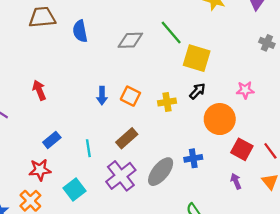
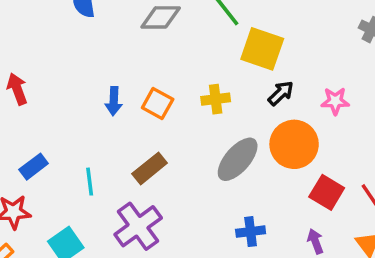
black arrow: (197, 91) -> (281, 93), moved
yellow cross: (167, 102) -> (216, 99), moved
blue cross: (193, 158) -> (251, 232), moved
gray ellipse: (161, 172) -> (238, 159), moved

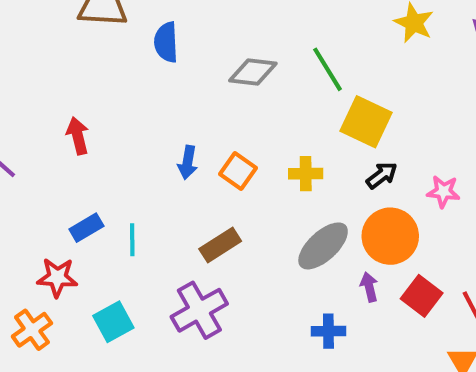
cyan line: (90, 182) -> (132, 240), moved
purple arrow: (315, 241) -> (369, 287), moved

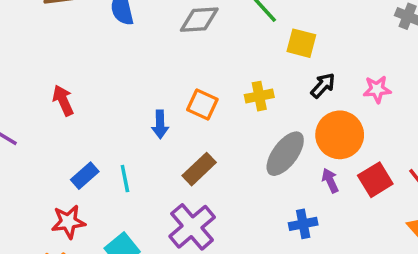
yellow square: (366, 122) -> (301, 43), size x0.7
blue arrow: (188, 162) -> (160, 124), moved
red square: (422, 296) -> (375, 180), turned 32

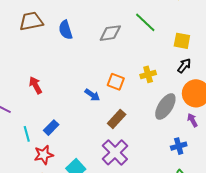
yellow square: (301, 43) -> (182, 41), moved
blue arrow: (160, 124) -> (92, 95), turned -49
cyan line: (125, 179) -> (27, 134), moved

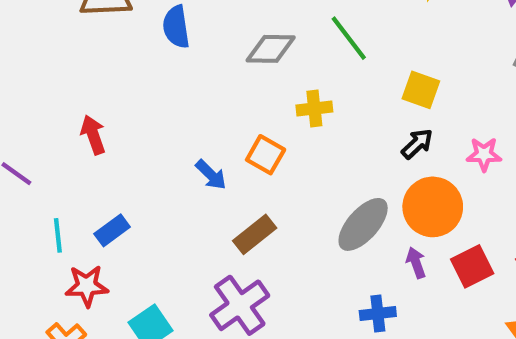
yellow cross: (148, 74) -> (314, 108), moved

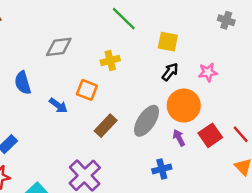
blue semicircle: (176, 27) -> (23, 83), moved
gray diamond: (271, 49) -> (59, 47), moved
brown rectangle: (255, 234) -> (106, 126), moved

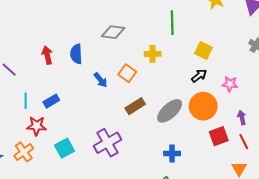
green line: (124, 19) -> (172, 23), turned 30
purple arrow: (179, 138) -> (242, 118), moved

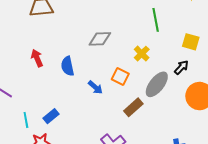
yellow cross: (153, 54) -> (142, 54), turned -35
red arrow: (47, 55) -> (37, 58), moved
black arrow: (199, 76) -> (181, 67), moved
gray ellipse: (170, 111) -> (157, 84), moved

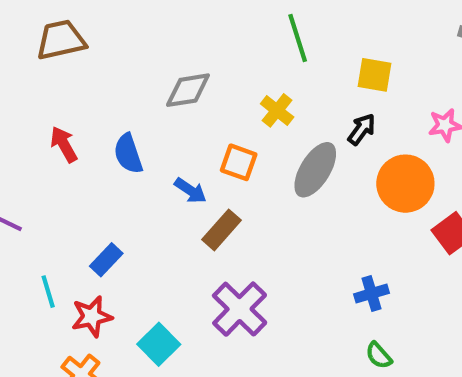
brown rectangle: (133, 107) -> (221, 230), moved
cyan line: (26, 120) -> (48, 292), moved

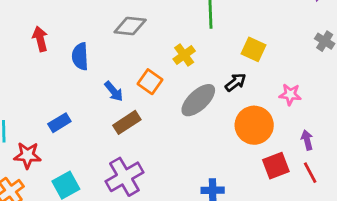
blue rectangle: (106, 260) -> (59, 123), moved

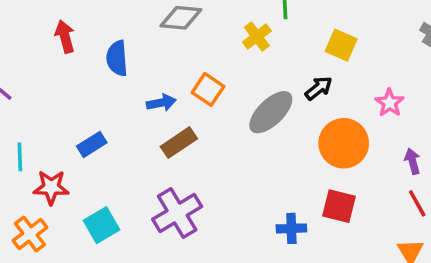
yellow cross: (184, 55) -> (257, 36), moved
blue arrow: (114, 91) -> (161, 103), turned -60
pink star: (290, 94) -> (390, 103), turned 30
red square: (276, 166) -> (339, 206), moved, turned 36

